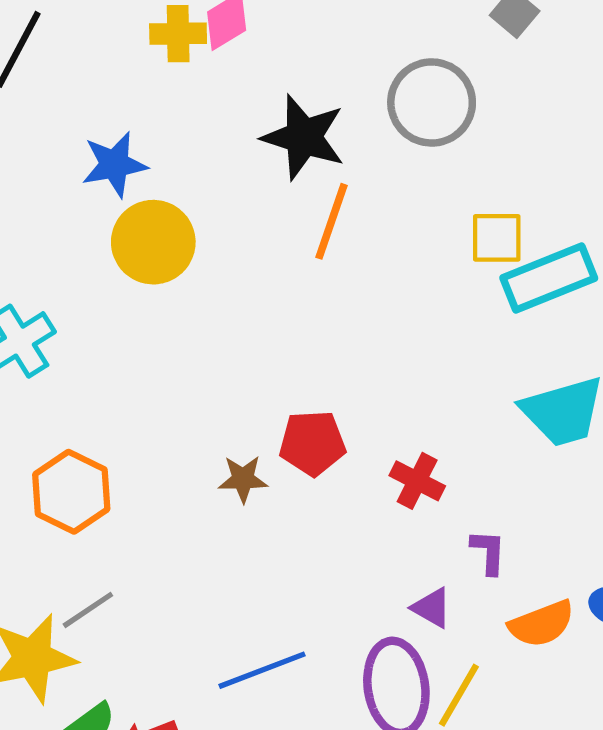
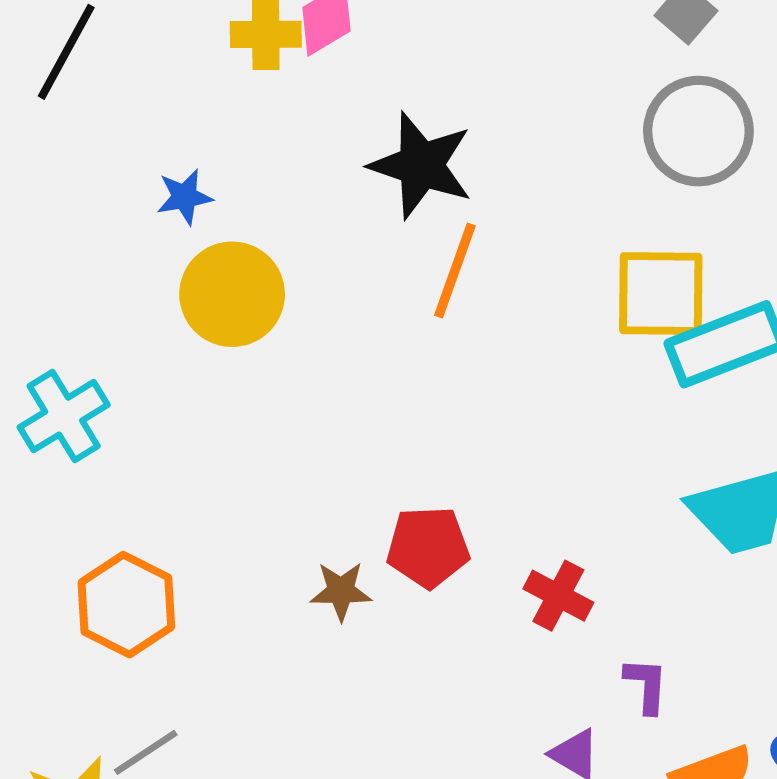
gray circle: (432, 102) -> (698, 131), moved
blue star: (114, 165) -> (185, 197), size x0.7
yellow square: (497, 238) -> (661, 293), size x1.4

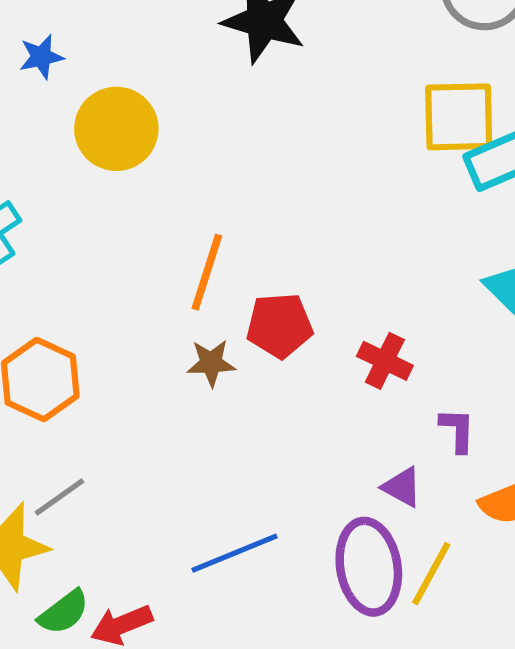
blue star: (185, 197) -> (41, 57), moved
orange line: (455, 271) -> (207, 272), moved

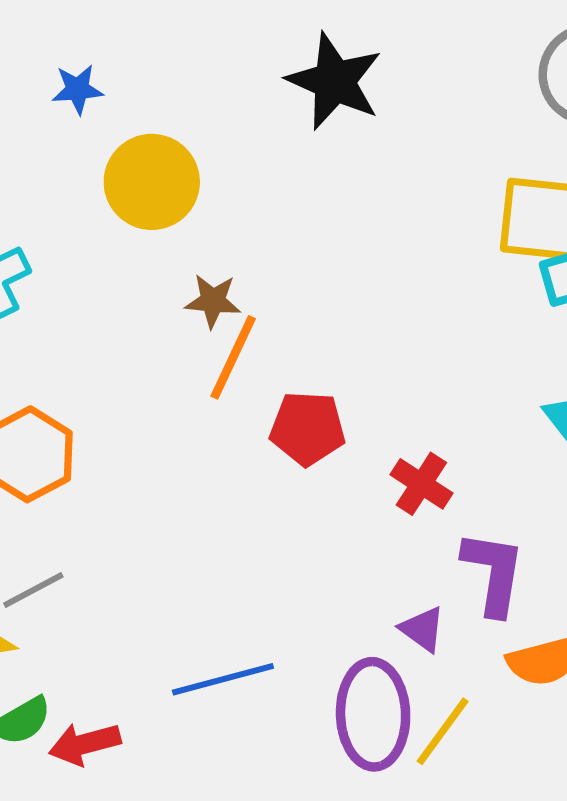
brown star: (211, 363) -> (213, 301), moved
purple L-shape: (457, 430) -> (493, 573), size x1.6

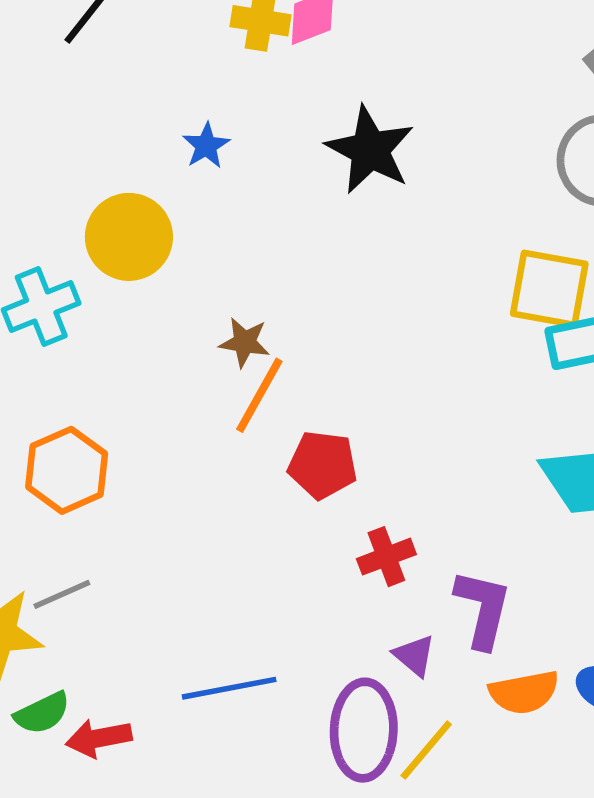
blue star: (78, 89) -> (206, 146), moved, turned -30
yellow circle: (152, 182) -> (129, 237), moved
red cross: (421, 484) -> (386, 557), moved, turned 32

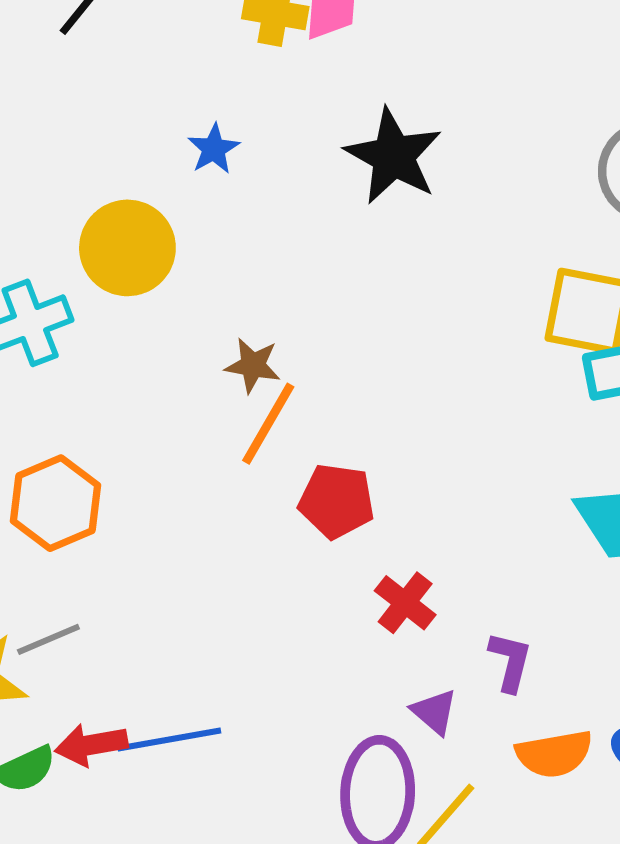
red cross: (386, 557) -> (405, 603), turned -32
purple L-shape: (483, 609) -> (510, 662), size x0.7
blue line: (229, 688) -> (169, 739), moved
red arrow: (99, 738) -> (91, 745), moved

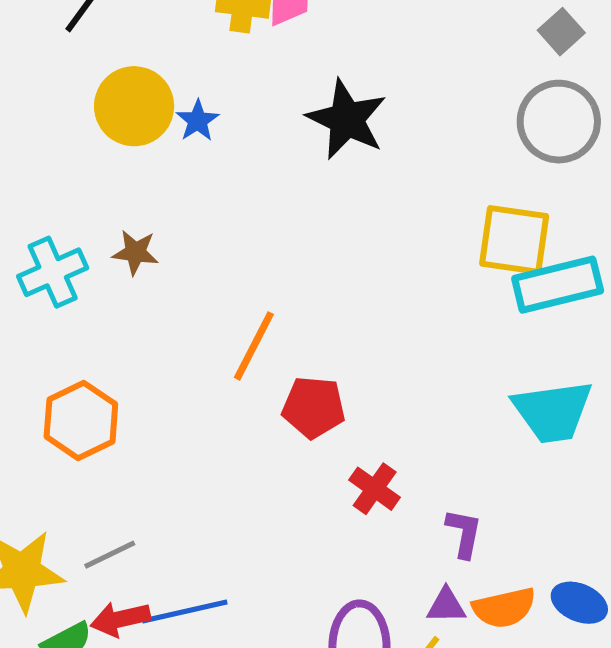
yellow circle: (127, 248) -> (134, 106), moved
brown star: (253, 365) -> (135, 252), moved
gray line: (48, 639) -> (110, 555), moved
purple triangle: (434, 712) -> (446, 606), moved, turned -39

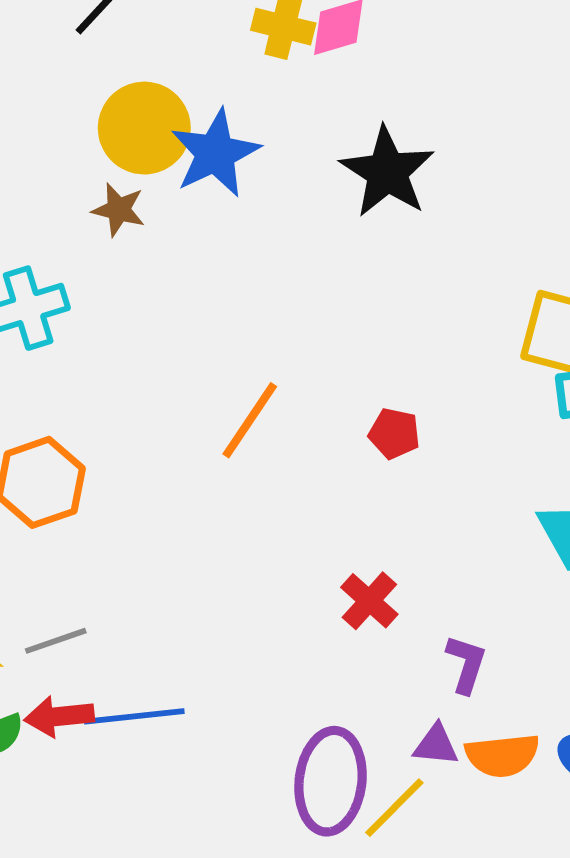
blue star: (198, 121) -> (215, 153), size x1.8
brown star: (135, 252) -> (119, 210), moved
red pentagon: (314, 407) -> (394, 433), moved, size x0.7

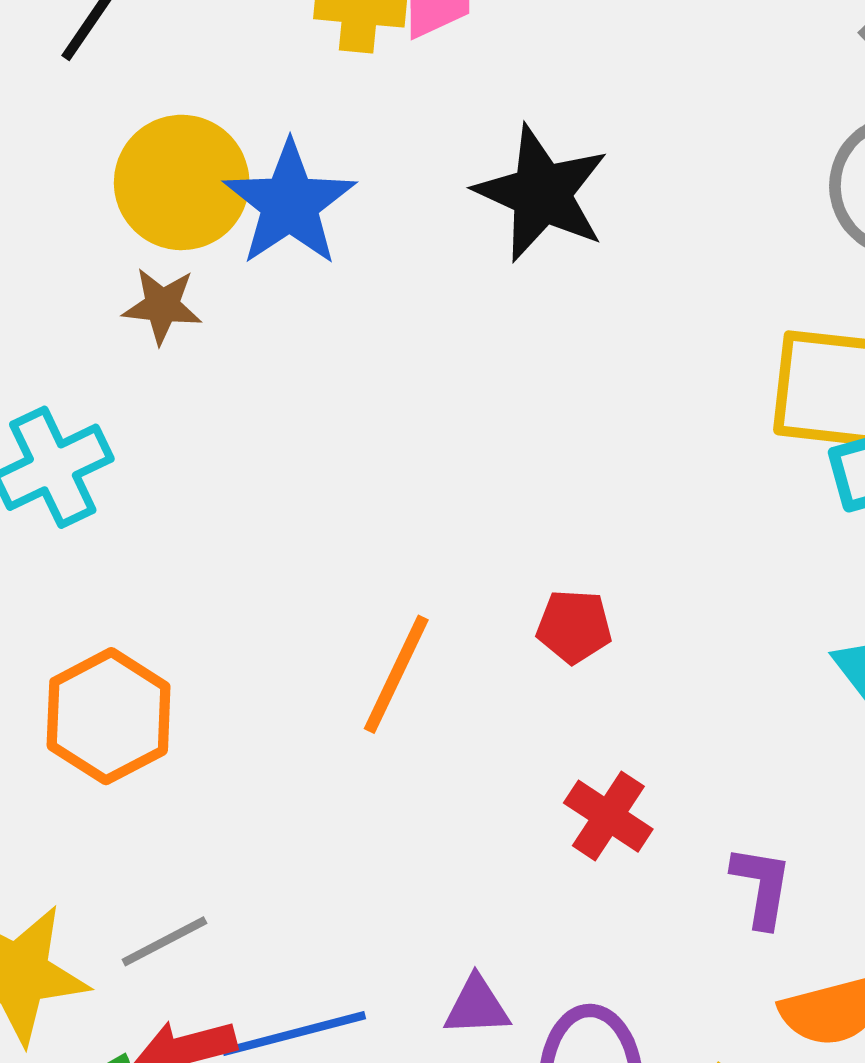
orange line: (250, 420) -> (396, 674), moved
red pentagon: (394, 433) -> (574, 626), moved
purple triangle: (436, 745) -> (477, 1006), moved

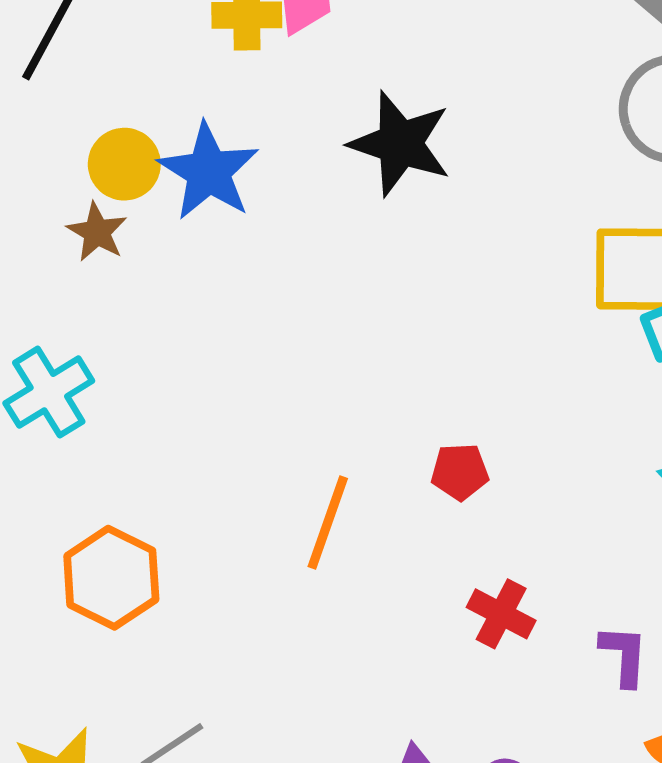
yellow circle: (182, 182) -> (124, 164), size x0.7
brown star: (162, 306) -> (97, 232), moved, turned 30

